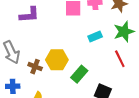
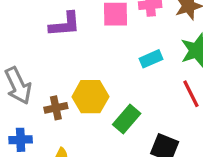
purple L-shape: (29, 15) -> (65, 24), moved
brown cross: (35, 67) -> (56, 108), turned -32

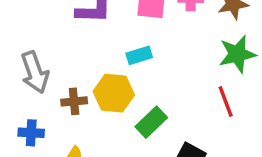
cyan rectangle: (151, 59) -> (139, 55), moved

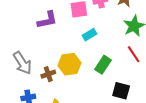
cyan rectangle: (139, 55) -> (89, 35), moved
green rectangle: (151, 122) -> (103, 65), moved

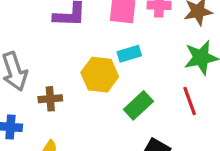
yellow hexagon: (70, 64) -> (100, 75), moved

